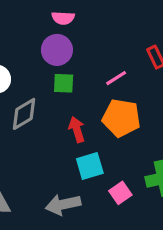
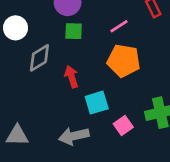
red arrow: (77, 129) -> (71, 77), moved

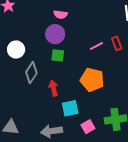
pink line: (119, 26) -> (96, 46), moved
gray diamond: (39, 58) -> (31, 73), turned -30

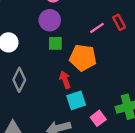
gray diamond: (31, 73) -> (19, 80), moved
orange pentagon: (92, 80) -> (83, 58), moved
red arrow: (53, 88) -> (65, 80), moved

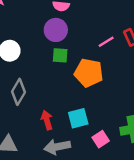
red arrow: (65, 80) -> (47, 120), moved

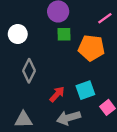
red arrow: (47, 120) -> (57, 94), turned 63

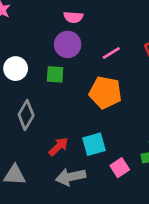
pink line: (105, 18) -> (111, 53), moved
green square: (64, 34) -> (55, 74), moved

